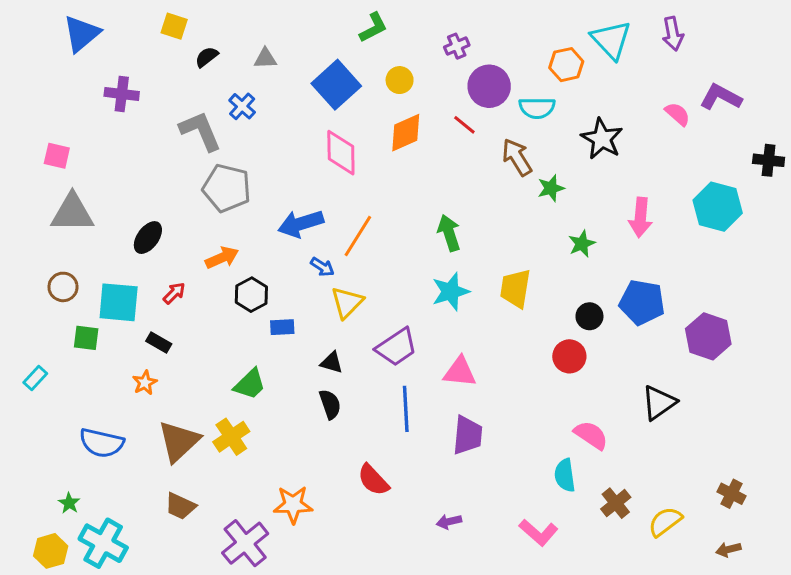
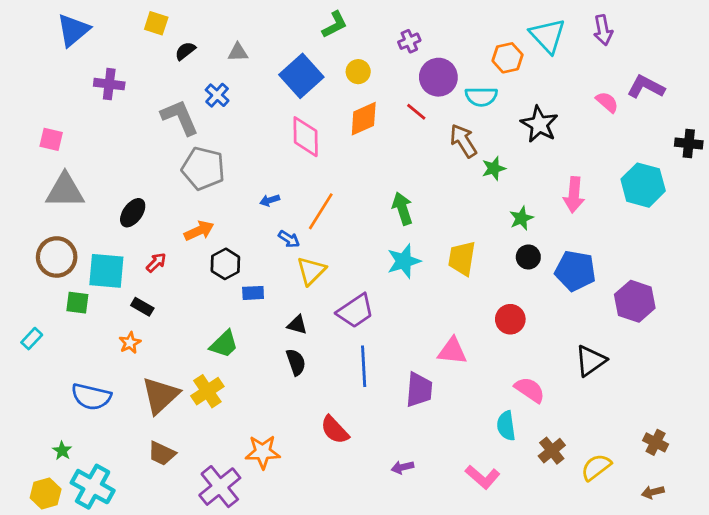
blue arrow: (301, 224) -> (270, 200), size x0.5
brown circle: (63, 287) -> (57, 257), size x1.5
black circle: (589, 316) -> (528, 257), moved
pink triangle: (460, 372) -> (452, 351), moved

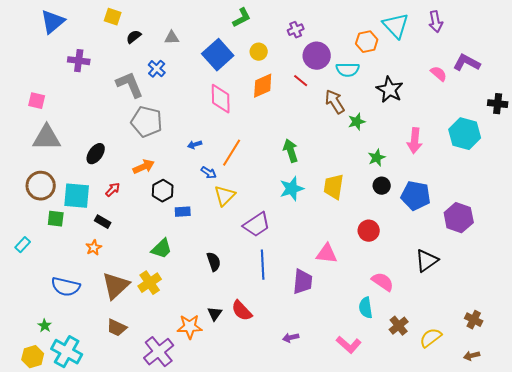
black triangle: (297, 325) -> (215, 314), moved, turned 49

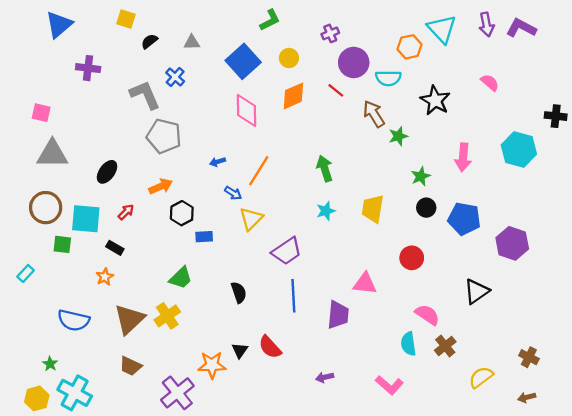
purple L-shape: (467, 63) -> (521, 28), moved
cyan star: (292, 189) -> (326, 211), size x0.7
brown cross: (399, 326) -> (445, 346), moved

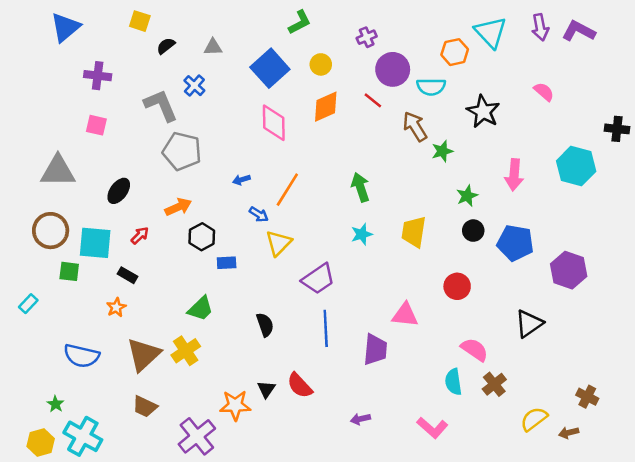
pink square: (41, 113) -> (96, 125), moved
brown arrow: (527, 397) -> (569, 433), moved

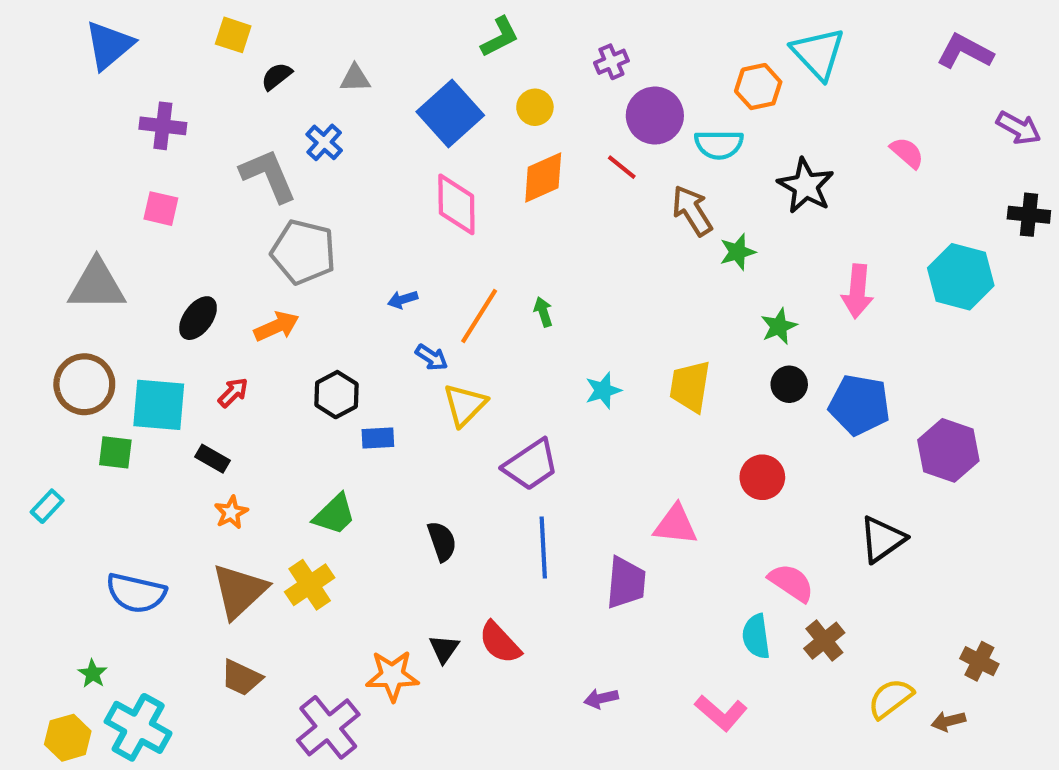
purple arrow: (540, 27) -> (1019, 128), moved, turned -50
green arrow: (360, 187) -> (543, 312), moved, size x0.6
orange arrow: (178, 207) -> (277, 326), moved
orange star: (116, 307) -> (231, 512), moved

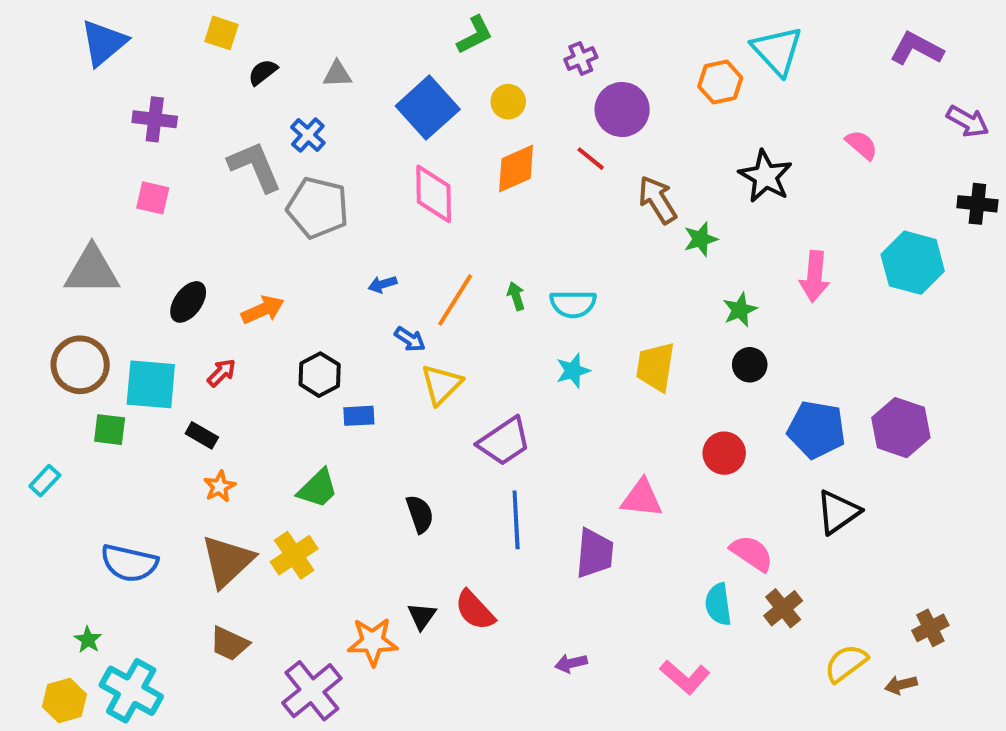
cyan semicircle: (719, 144) -> (573, 304), moved
gray pentagon: (303, 252) -> (318, 208), moved
blue pentagon: (859, 405) -> (816, 430), moved
brown cross: (979, 661) -> (930, 628), turned 36

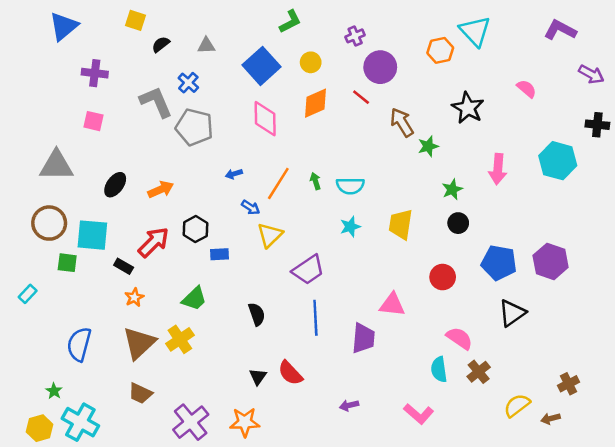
red arrow: (221, 373) -> (154, 242), moved, size x1.8
blue semicircle: (129, 563) -> (79, 344), turned 92
orange star: (373, 642) -> (245, 422), moved

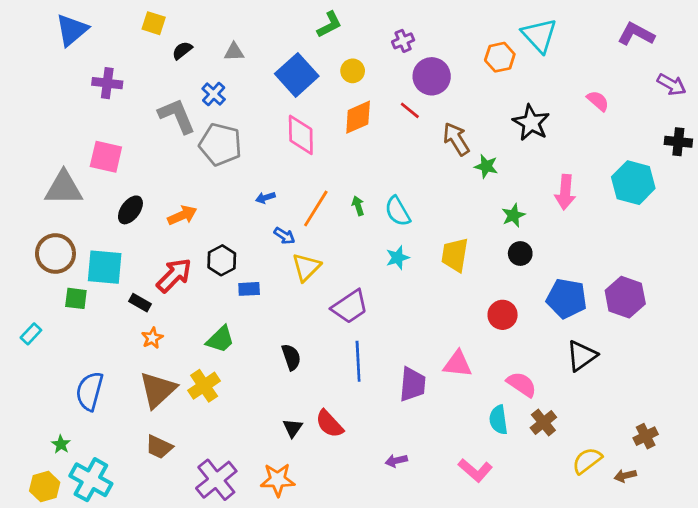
pink square: (94, 121) -> (106, 157), moved, size x1.4
green star: (428, 146) -> (486, 166), turned 30
cyan semicircle: (350, 186) -> (398, 211), turned 60
pink triangle: (392, 305) -> (458, 364), moved

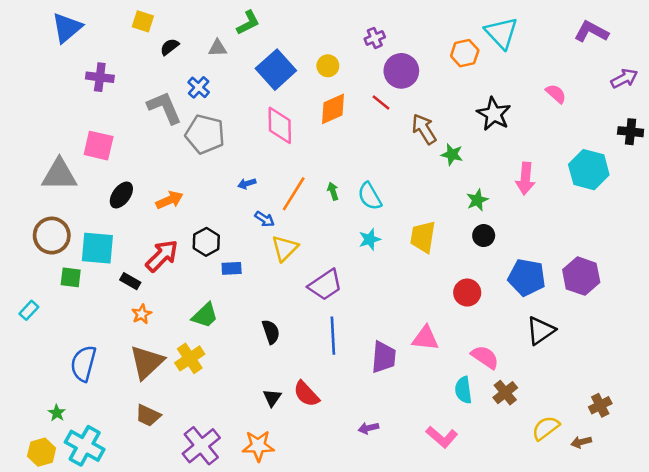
green L-shape: (329, 25) -> (248, 23), moved
purple arrow: (672, 84) -> (624, 78), turned -56

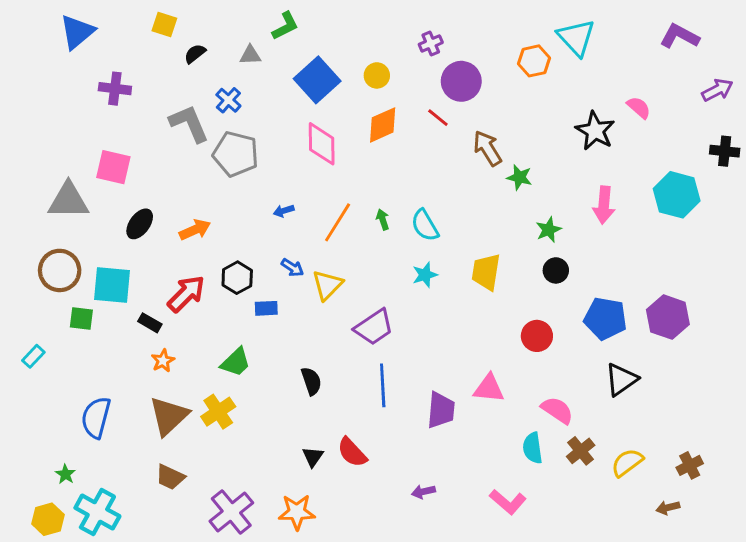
black star: (494, 114) -> (595, 131), moved
blue arrow: (265, 219) -> (292, 268), moved
yellow semicircle: (546, 428) -> (627, 463), moved

